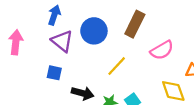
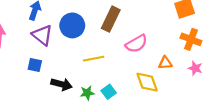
yellow line: (117, 66) -> (94, 59), turned 36

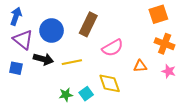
yellow diamond: (147, 82) -> (110, 83), moved
black arrow: (62, 84) -> (43, 59), moved

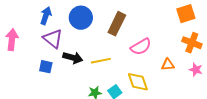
blue circle: (52, 31) -> (81, 18), moved

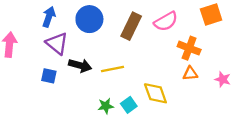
orange cross: (192, 43) -> (189, 48), moved
pink semicircle: (141, 47) -> (166, 21), moved

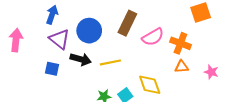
blue circle: (89, 19) -> (89, 31), moved
pink semicircle: (166, 21) -> (153, 37), moved

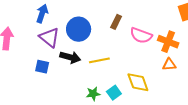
brown rectangle: (127, 23) -> (116, 22), size x0.6
pink semicircle: (153, 37) -> (141, 35), turned 50

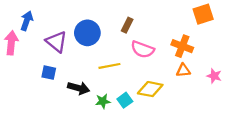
blue arrow: (42, 14) -> (27, 21), moved
pink semicircle: (141, 35) -> (143, 49), moved
black arrow: (70, 57) -> (79, 88), moved
yellow diamond: (138, 82) -> (150, 89), turned -60

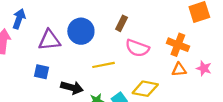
purple triangle: (56, 42) -> (49, 40), turned -45
pink star: (214, 76) -> (204, 68), moved

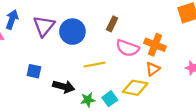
purple triangle: (49, 40) -> (44, 26), moved, turned -45
orange cross: (178, 45) -> (155, 45), moved
orange triangle: (179, 69) -> (153, 69), moved, turned -32

